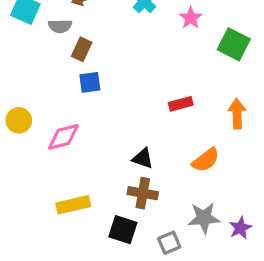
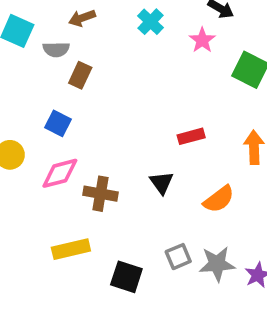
blue square: (90, 82) -> (58, 123), moved, turned 35
black triangle: (143, 158) -> (162, 183), moved, turned 35
brown cross: (143, 193) -> (101, 194), moved
gray square: (169, 243) -> (178, 257), moved

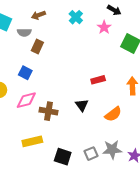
gray square: (178, 257) -> (91, 154), moved

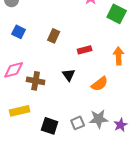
brown rectangle: (37, 46) -> (54, 36), moved
blue square: (25, 73) -> (19, 32), moved

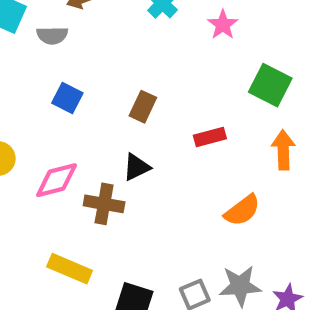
green square: (117, 14) -> (270, 85), moved
black triangle: (69, 75) -> (136, 167), moved, turned 40
yellow rectangle: (20, 111) -> (70, 269), turned 36

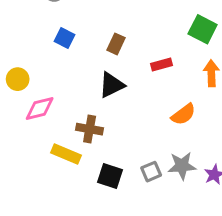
black triangle: (136, 167) -> (112, 85), size x1.4
pink diamond: (57, 180) -> (40, 108), moved
brown cross: (104, 204) -> (90, 129), moved

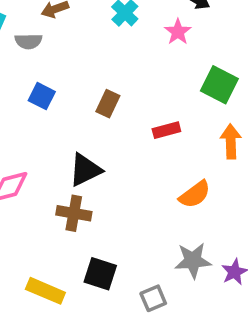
black triangle: (112, 85) -> (85, 170), moved
yellow rectangle: (66, 154) -> (45, 291), moved
gray square: (151, 172) -> (153, 298), moved

